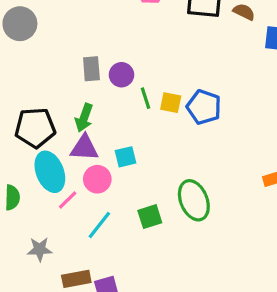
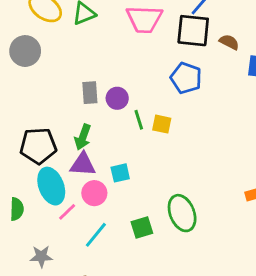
blue pentagon: (204, 107) -> (186, 78), moved

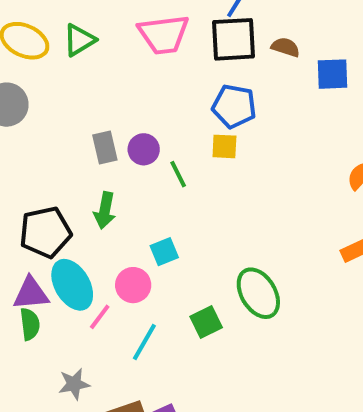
yellow square: (162, 124) -> (224, 146), moved
purple triangle: (83, 164) -> (31, 293), moved

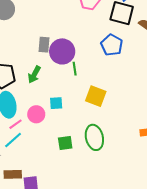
yellow square: (224, 146) -> (96, 96), moved, size x1.5
purple circle: (144, 149) -> (62, 51), size x1.6
cyan line: (144, 342) -> (13, 140), moved

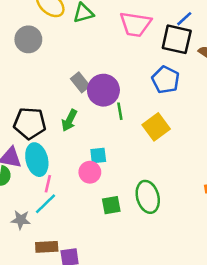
gray rectangle: (44, 45) -> (80, 82), turned -42
yellow square: (96, 96) -> (156, 127), moved, turned 35
pink circle: (36, 114) -> (90, 172), moved
pink line: (15, 124) -> (48, 184), turned -40

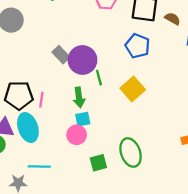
green arrow: (69, 120) -> (79, 97), moved, turned -30
pink line: (48, 184) -> (41, 100), moved
cyan line: (46, 204) -> (39, 167), turned 50

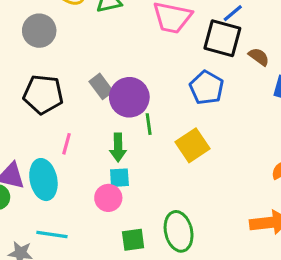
black pentagon: (19, 95) -> (43, 94), moved

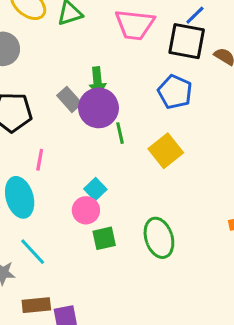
green arrow: (118, 147) -> (97, 81), moved
cyan square: (119, 178) -> (95, 189), turned -35
cyan line: (52, 235) -> (33, 252), turned 44
green square: (133, 240) -> (104, 238), moved

